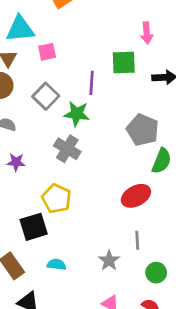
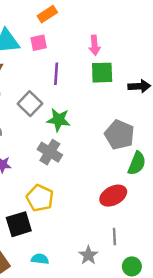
pink arrow: (147, 33) -> (95, 45), moved
pink square: (47, 52) -> (39, 43), moved
purple line: (92, 83) -> (56, 74), moved

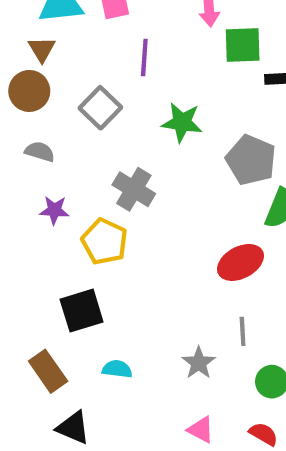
green square: (102, 73) -> (243, 45), moved
green star: (59, 120) -> (182, 122), moved
yellow pentagon: (40, 198) -> (105, 242), moved

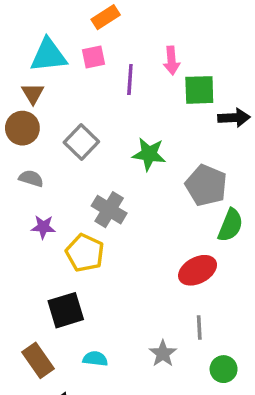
purple line: (144, 58) -> (130, 80), moved

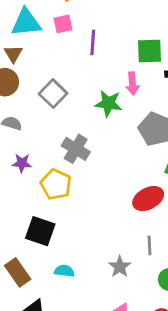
pink arrow: (172, 60) -> (132, 84), moved
black square: (66, 310) -> (40, 231), turned 36

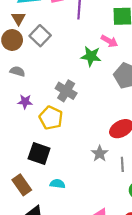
pink arrow: (132, 84) -> (109, 41), turned -56
gray square: (53, 94) -> (40, 36), moved
gray star: (120, 267) -> (100, 154), moved

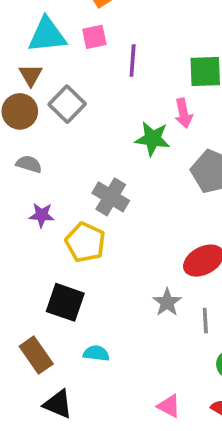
pink arrow: (109, 41) -> (183, 113), turned 49

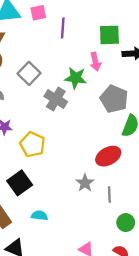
gray square: (67, 104) -> (29, 73), moved
gray cross: (111, 197) -> (56, 99), moved
black square: (65, 302) -> (20, 183), turned 35

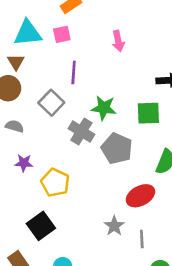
purple line: (63, 28) -> (74, 72), moved
green square: (109, 35) -> (148, 113), moved
pink arrow: (95, 62) -> (118, 41), moved
gray pentagon: (114, 99) -> (117, 149), moved

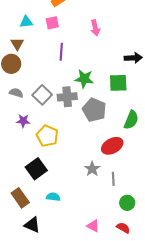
cyan triangle: (28, 33) -> (26, 22), size x0.6
gray square: (51, 103) -> (42, 95), moved
gray cross: (81, 131) -> (67, 97), turned -36

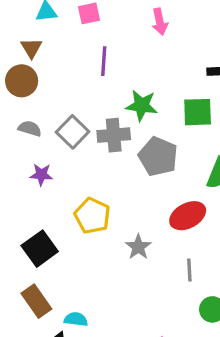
yellow pentagon: (47, 136) -> (92, 216), moved
black square: (36, 169) -> (40, 249), moved
gray star: (92, 169) -> (138, 247), moved
cyan semicircle: (53, 197) -> (76, 319), moved

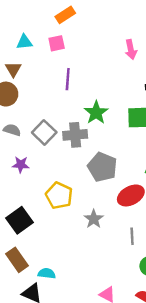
pink arrow: (160, 22) -> (131, 49), moved
green star: (142, 106) -> (96, 113), turned 30
gray pentagon: (158, 156) -> (102, 167), moved

